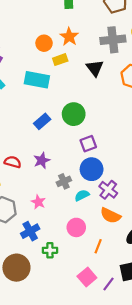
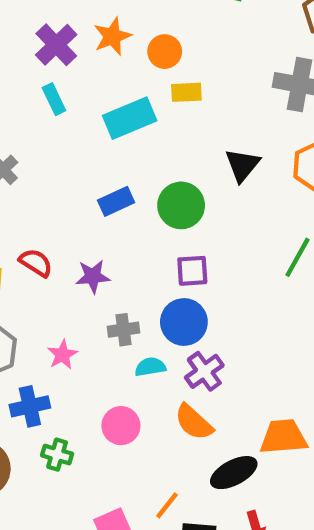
orange star: (69, 37) -> (112, 36), moved
black triangle: (95, 68) -> (242, 165), moved
cyan rectangle: (37, 80) -> (130, 118), turned -50
orange line: (98, 246) -> (167, 505), moved

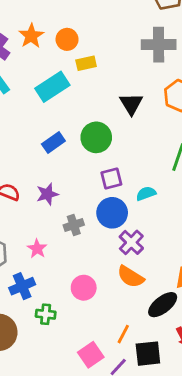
cyan semicircle: (150, 367) -> (146, 193), moved

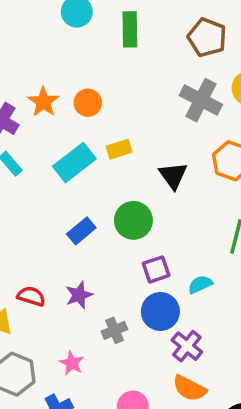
gray cross: (159, 45) -> (201, 100), turned 32
yellow rectangle: (86, 63) -> (119, 149), moved

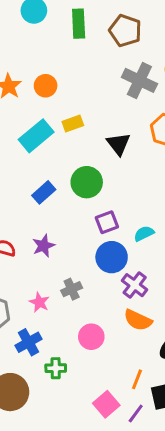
brown pentagon: (207, 37) -> (125, 31), moved
gray cross: (114, 330) -> (72, 289), moved

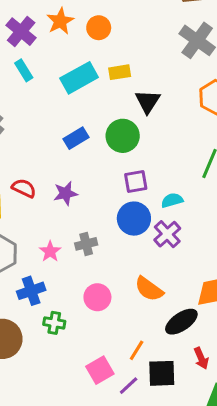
black triangle: (118, 144) -> (148, 101), moved
purple cross: (135, 285) -> (167, 234), moved

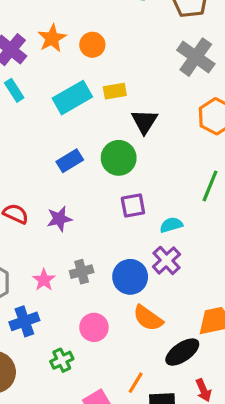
blue circle: (134, 219) -> (130, 277), moved
green cross: (54, 323) -> (62, 360), moved, turned -35

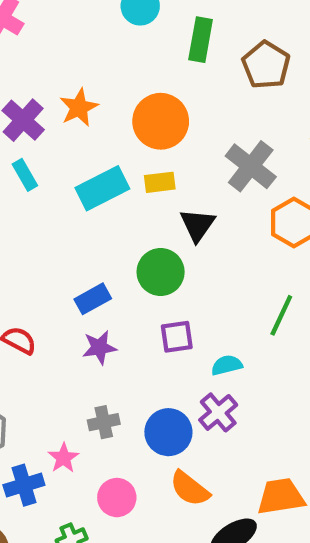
orange circle: (92, 45) -> (161, 121), moved, size x1.6
gray cross: (196, 57) -> (251, 166), moved
blue rectangle: (70, 161) -> (93, 299), moved
purple star: (59, 219) -> (99, 347), moved
pink star: (44, 280) -> (63, 458), moved

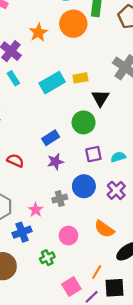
orange star: (79, 108) -> (38, 32), moved
orange circle: (161, 121) -> (73, 24), moved
cyan semicircle: (227, 365) -> (118, 157), moved
blue circle: (168, 432) -> (84, 186), moved
pink star: (63, 458) -> (36, 210), moved

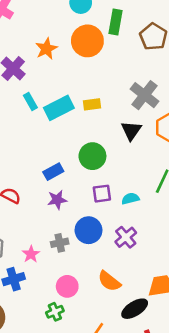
cyan rectangle: (13, 78) -> (30, 102), moved
black triangle: (100, 98) -> (131, 131), moved
green cross: (47, 258) -> (55, 312), moved

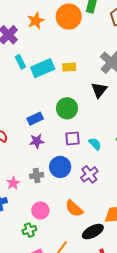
cyan semicircle: (130, 199) -> (95, 144), turned 56

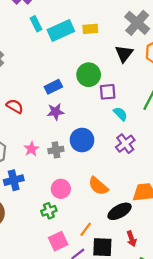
purple square: (73, 138) -> (108, 92), moved
purple cross: (89, 174) -> (125, 144), moved
pink star: (13, 183) -> (31, 149), moved

